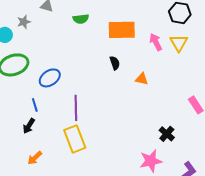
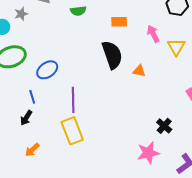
orange rectangle: (122, 30) -> (119, 22), size x0.6
yellow triangle: (179, 43) -> (176, 47), moved
black semicircle: (115, 63) -> (112, 55), size x2.0

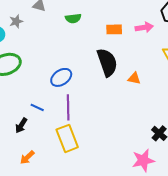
pink arrow: (153, 34) -> (144, 27), moved, turned 108
blue ellipse: (47, 70) -> (61, 77), moved
blue line: (32, 97) -> (37, 107), moved, turned -48

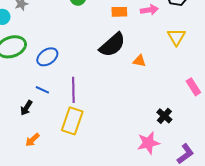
black semicircle: (107, 62) -> (112, 45), turned 68
blue ellipse: (61, 77) -> (47, 57), moved
yellow rectangle: (67, 138) -> (72, 121), turned 40

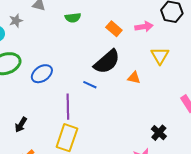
orange rectangle: (119, 12) -> (114, 29), turned 42
yellow triangle: (176, 37) -> (160, 56), moved
blue line: (42, 90) -> (90, 85), moved

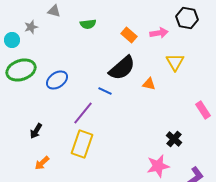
purple line: (68, 107) -> (83, 113), turned 40

